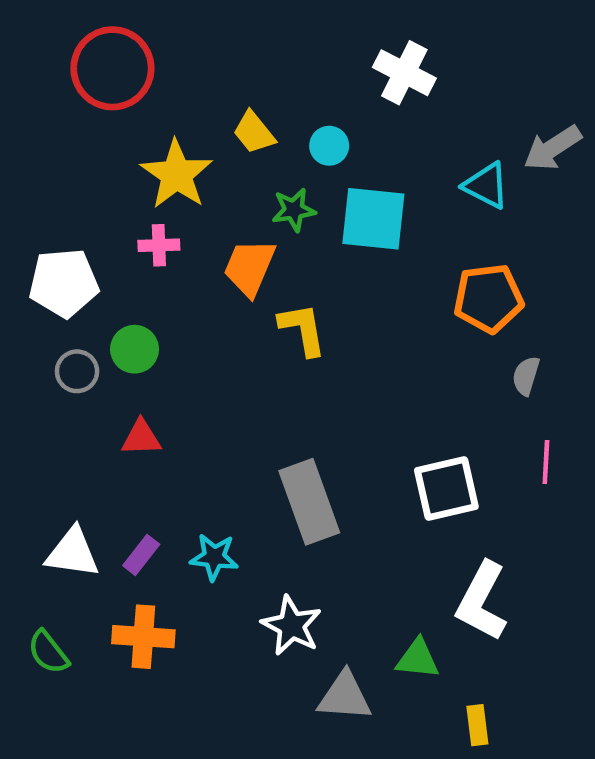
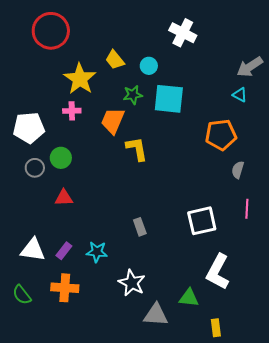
cyan triangle: (486, 186) -> (240, 95), moved, size x0.7
gray rectangle: (309, 502) -> (140, 227), size x0.5

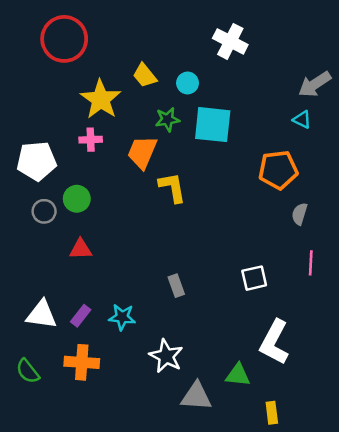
white square: (202, 221) -> (254, 278), size x0.7

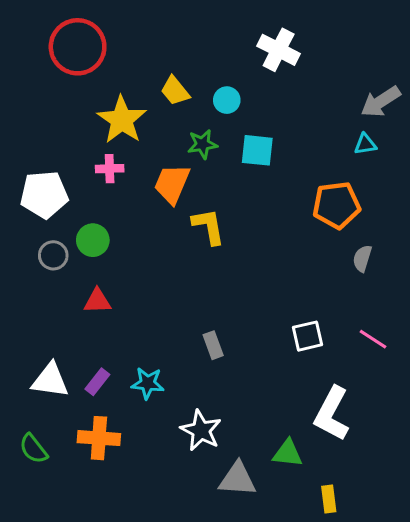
cyan triangle: (302, 119) -> (365, 144), turned -36
cyan square: (213, 125) -> (257, 150), size x0.7
pink line: (311, 263) -> (373, 339), moved, turned -60

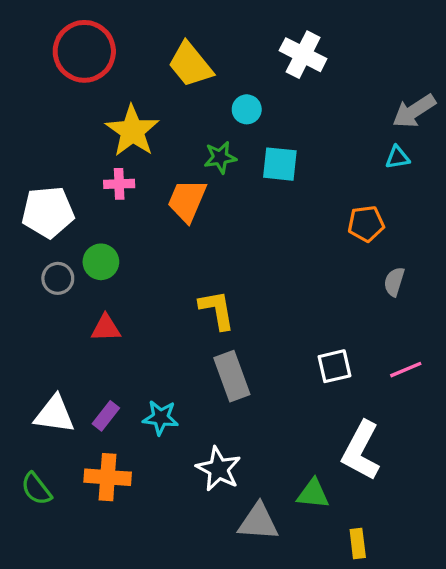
yellow trapezoid: (175, 91) -> (190, 65), moved, size x1.4
orange pentagon: (336, 205) -> (366, 224), size x0.7
yellow L-shape: (209, 226) -> (217, 310), moved
pink line: (373, 339) -> (406, 370), turned -56
gray rectangle: (213, 345) -> (232, 376), size x1.6

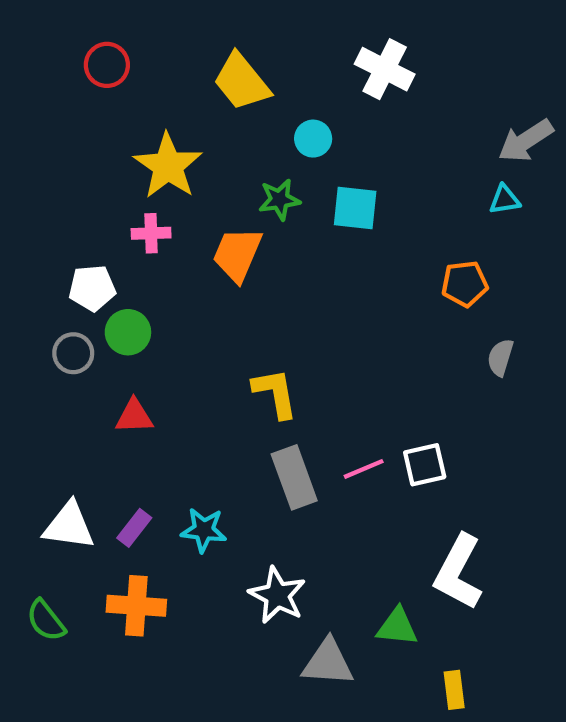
red circle: (84, 51) -> (107, 65), size x0.6
white pentagon: (48, 212) -> (92, 288), moved, size x0.7
pink line: (406, 370) -> (364, 469), moved

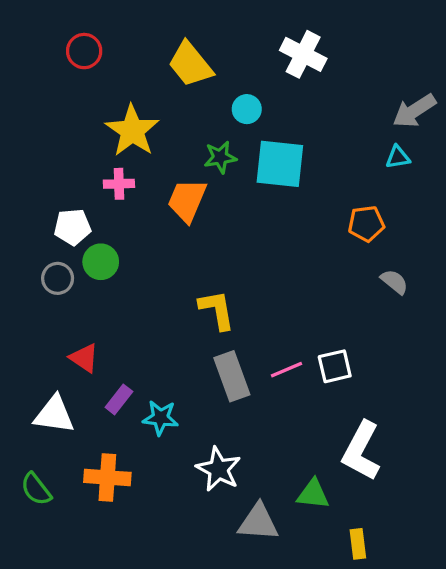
cyan square: (355, 208) -> (280, 164), size x1.4
gray semicircle: (500, 357) -> (394, 282), turned 112
red triangle: (134, 416) -> (84, 358), moved, turned 36
purple rectangle: (134, 528) -> (119, 399), moved

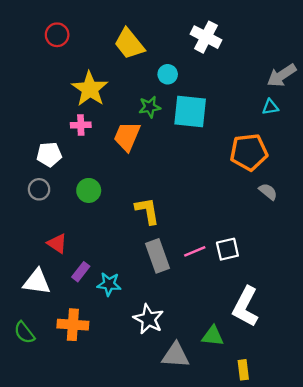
orange pentagon: (366, 224) -> (249, 152), size x1.5
green circle: (101, 262) -> (89, 190), moved

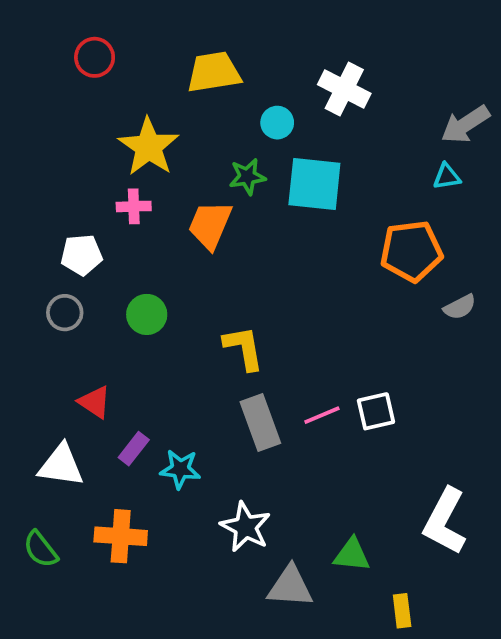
white cross: (206, 37) -> (344, 89), moved
yellow trapezoid: (129, 44) -> (214, 72), turned 120
gray semicircle: (268, 192) -> (460, 307), moved, turned 114
white L-shape: (245, 307) -> (445, 521), moved

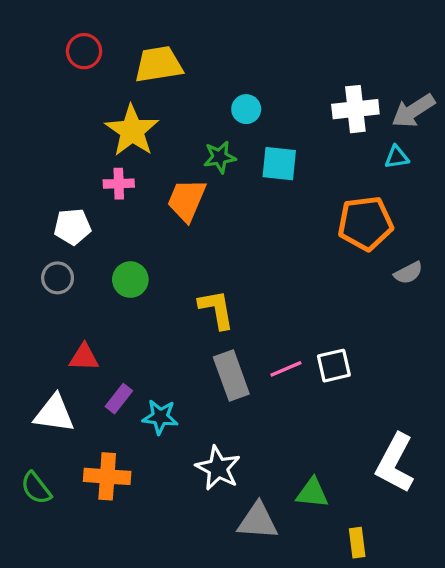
yellow trapezoid: (214, 72) -> (158, 64), moved
white cross: (344, 89) -> (355, 109), moved, turned -33
cyan square: (314, 184) -> (279, 164), size x0.7
red triangle: (95, 402) -> (84, 357), turned -32

